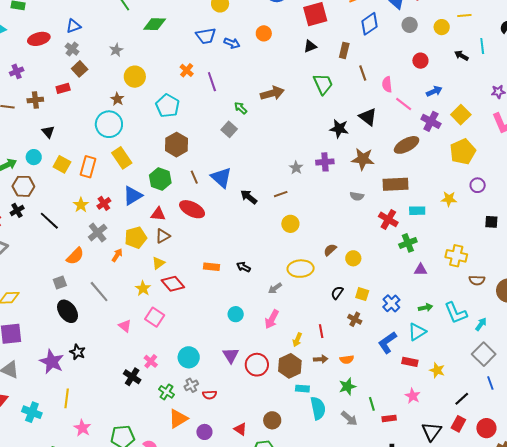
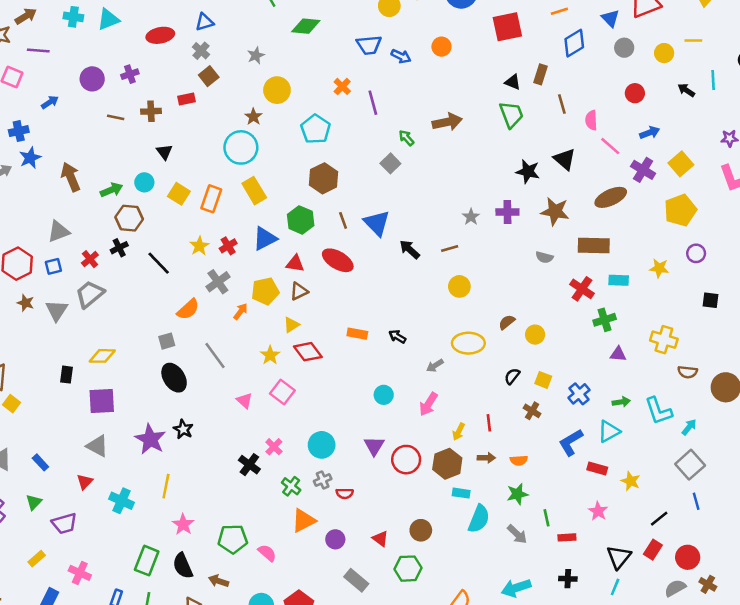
black triangle: (310, 46) -> (513, 82), moved, turned 40
cyan semicircle: (318, 408) -> (479, 519), turned 30

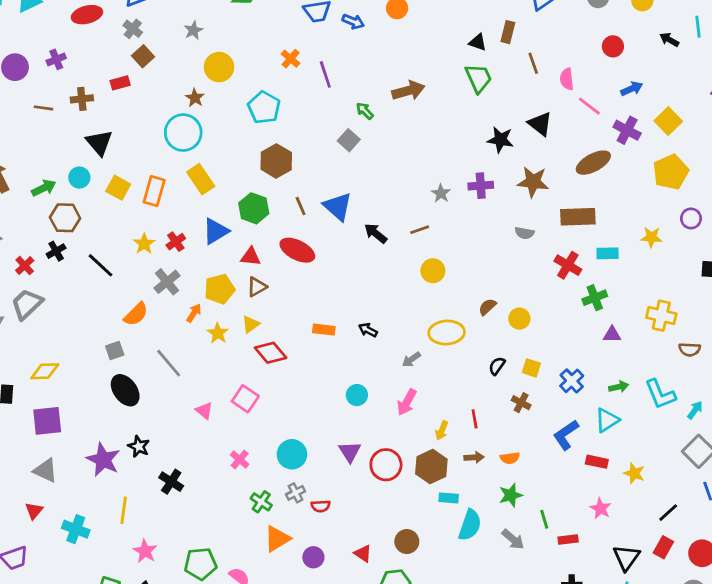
black triangle: (164, 152) -> (99, 143), size x1.5
yellow star: (270, 355) -> (218, 333), moved
black cross: (249, 465) -> (171, 482), moved

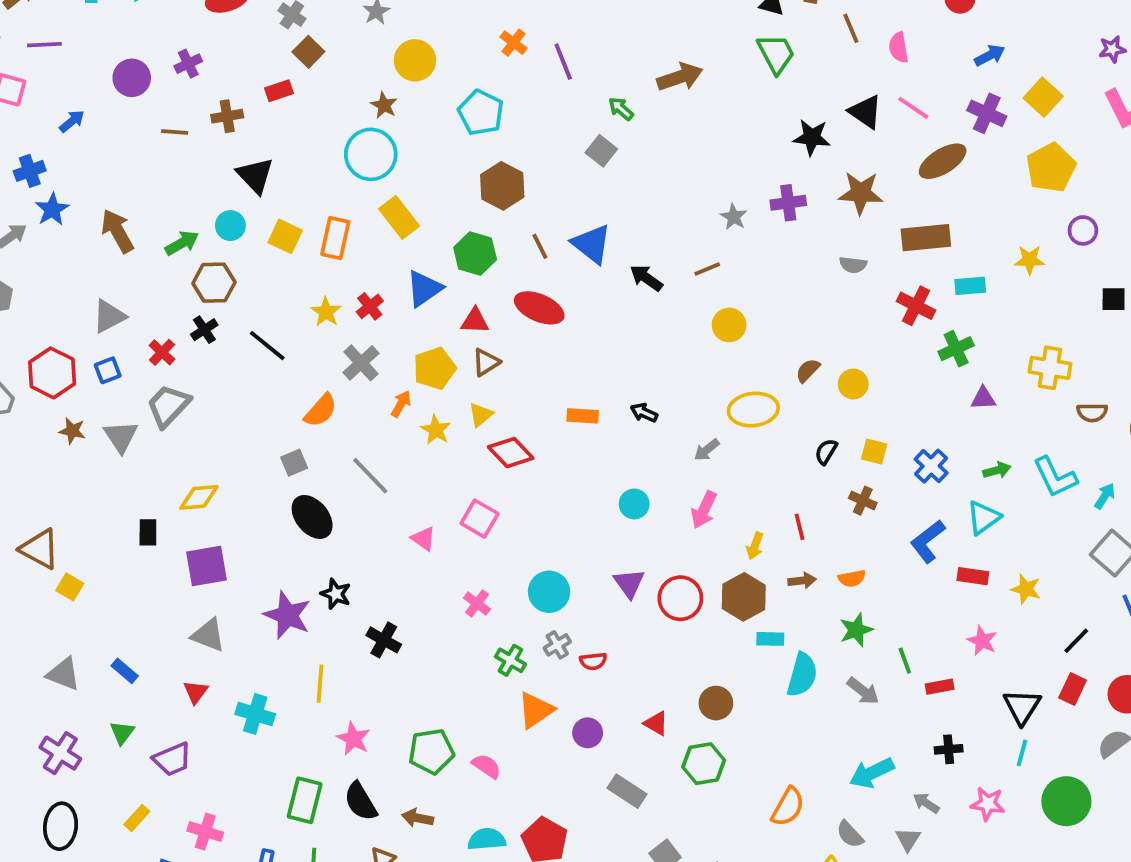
pink line: (589, 106) -> (913, 108), moved

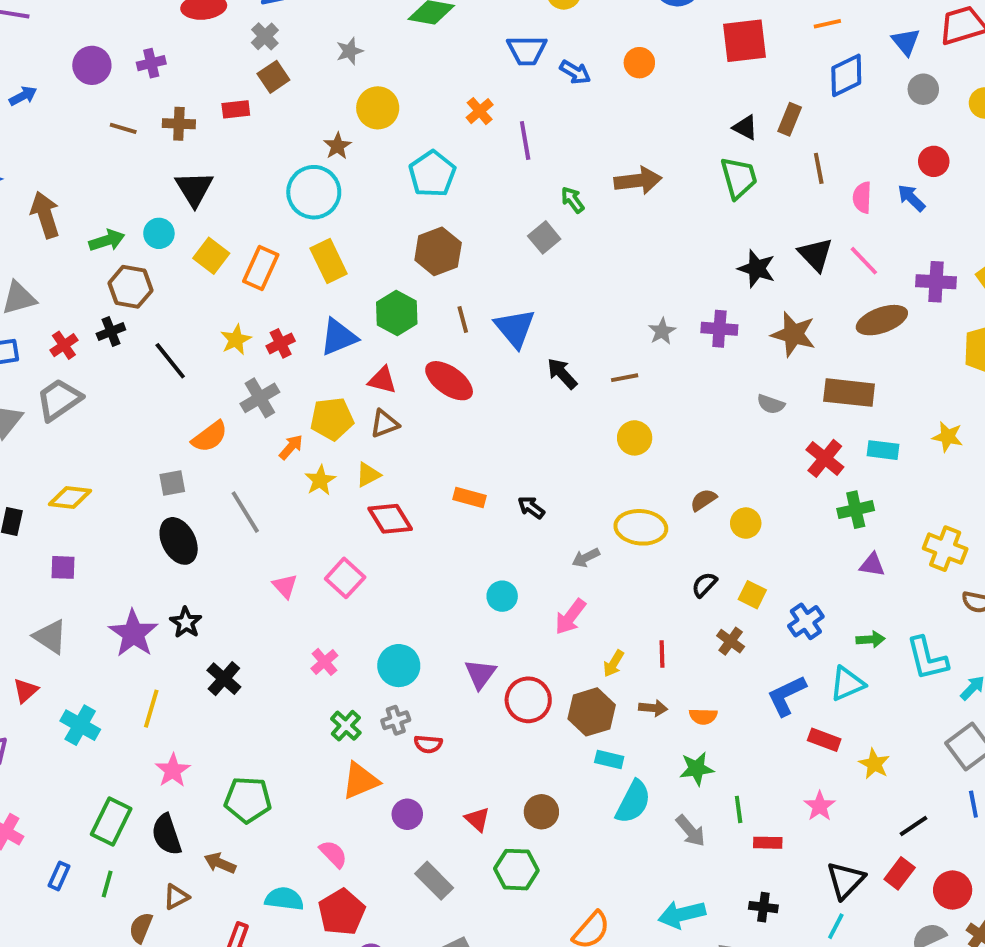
blue arrow: (990, 55) -> (911, 198), moved, turned -120
purple cross: (987, 113) -> (936, 282), turned -33
purple square: (206, 566) -> (63, 567), size x0.6
pink semicircle: (486, 766) -> (333, 854), moved

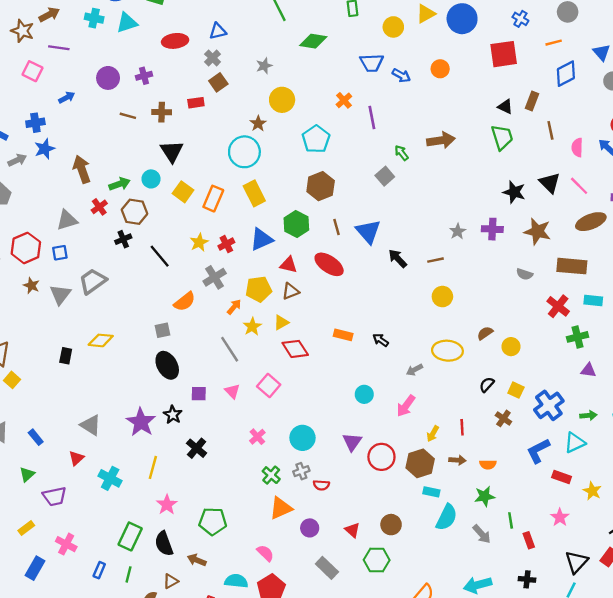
red cross: (64, 345) -> (99, 207), moved
gray line: (245, 512) -> (230, 349), moved
purple square: (63, 567) -> (199, 394), moved
blue cross: (806, 621) -> (549, 405), size x1.4
red rectangle: (768, 843) -> (529, 540), turned 70

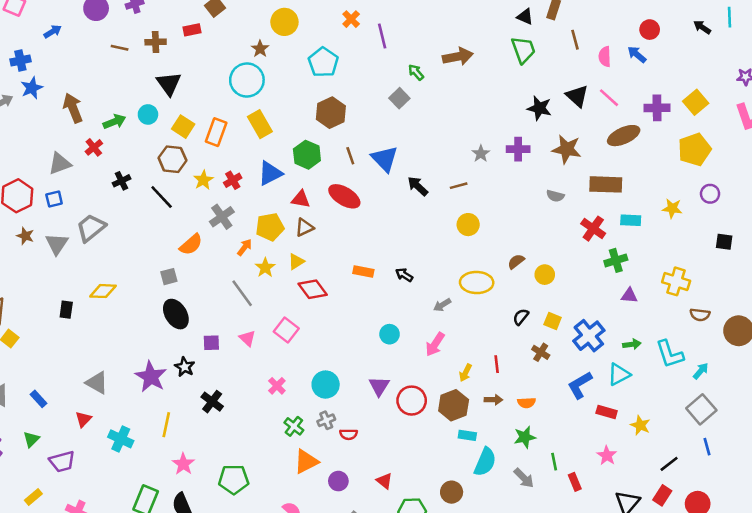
brown hexagon: (134, 212) -> (172, 159), moved
brown circle: (391, 525) -> (452, 492), moved

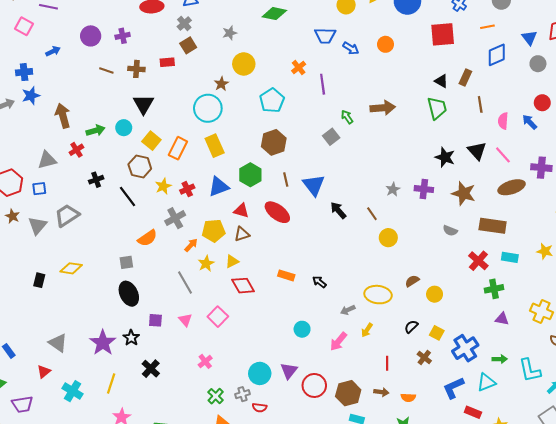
brown line: (459, 186) -> (372, 214), turned 64
yellow circle: (468, 225) -> (388, 238), moved
yellow arrow: (465, 373) -> (367, 330), moved
cyan circle: (326, 385) -> (260, 373), moved

